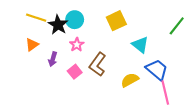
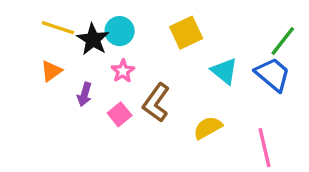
blue trapezoid: (157, 70) -> (273, 74), moved

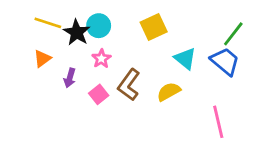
yellow semicircle: (208, 128) -> (169, 92), moved

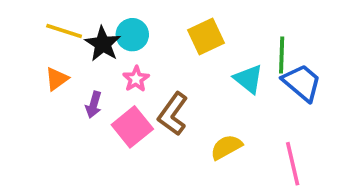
green line: (233, 34) -> (282, 55), moved, turned -36
yellow semicircle: (169, 92) -> (226, 147), moved
pink square: (99, 94) -> (132, 127), size x1.5

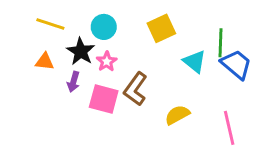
black star: (103, 44) -> (81, 51), moved
orange triangle: (57, 79) -> (45, 62), turned 42
pink square: (132, 127) -> (104, 99), turned -36

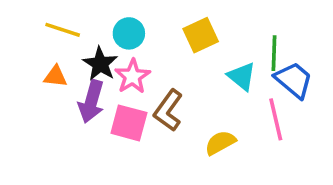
pink star: (107, 62) -> (132, 76), size x1.4
purple arrow: (73, 82) -> (91, 101), size x1.6
pink line: (229, 128) -> (276, 119), moved

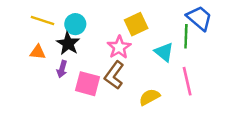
cyan circle: (129, 33) -> (75, 24), moved
pink star: (132, 76) -> (119, 47), moved
blue trapezoid: (294, 80) -> (199, 18), moved
purple arrow: (91, 101) -> (62, 69), size x0.6

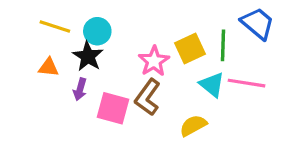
yellow square: (136, 24) -> (190, 49), moved
green line: (186, 36) -> (223, 45), moved
cyan triangle: (164, 52) -> (212, 85), moved
pink line: (187, 81) -> (247, 83), moved, turned -68

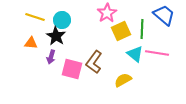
pink star: (154, 61) -> (107, 13), moved

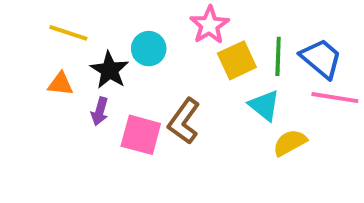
blue trapezoid: (164, 15) -> (321, 58), moved
cyan circle: (62, 20) -> (149, 49), moved
pink line: (157, 53) -> (335, 98), moved
yellow semicircle: (123, 80) -> (290, 143), moved

